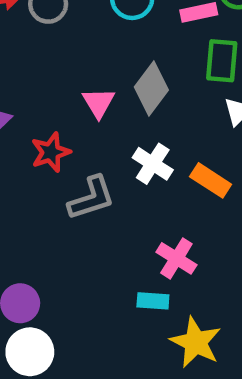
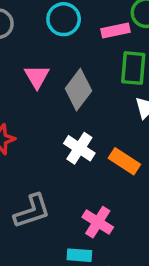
pink triangle: (99, 103) -> (37, 77), moved
gray L-shape: (91, 198) -> (32, 211), moved

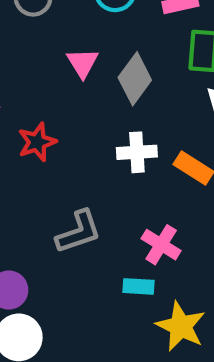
white cross: (79, 148) -> (137, 152), turned -36

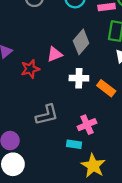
pink triangle: (82, 63) -> (55, 54), moved, turned 35
pink cross: (161, 245) -> (87, 125), turned 30

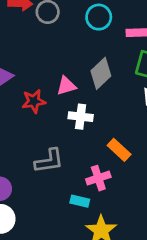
white cross: (79, 78) -> (81, 117), moved
orange rectangle: (106, 88) -> (119, 150), moved

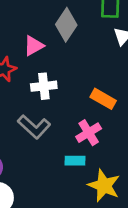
white cross: (81, 117) -> (44, 86), moved
gray L-shape: (49, 161) -> (34, 127), turned 64

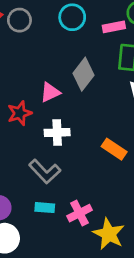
pink cross: (89, 133) -> (79, 213), moved
cyan rectangle: (75, 161) -> (45, 208), moved

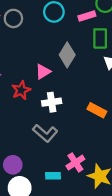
cyan rectangle: (45, 208) -> (53, 176), moved

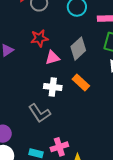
red star: (21, 90) -> (39, 38), moved
orange rectangle: (97, 110) -> (81, 82), moved

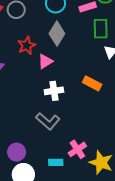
gray diamond: (78, 49) -> (57, 34), moved
orange rectangle: (81, 82) -> (92, 83), moved

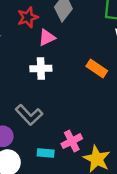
white cross: (54, 91) -> (41, 68), moved
gray L-shape: (48, 121) -> (29, 115), moved

